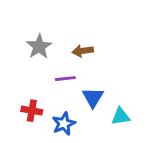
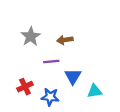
red cross: (32, 111) -> (25, 87), turned -35
blue star: (64, 124) -> (50, 97), turned 30

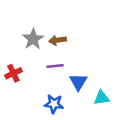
brown arrow: (65, 40) -> (58, 40), moved
red cross: (25, 87) -> (13, 73), moved

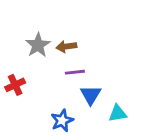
purple line: (55, 66) -> (75, 72), moved
blue star: (54, 104) -> (62, 121), turned -30

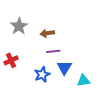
gray star: (38, 45) -> (19, 26), moved
blue star: (62, 121) -> (42, 75), moved

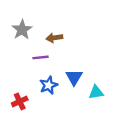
purple line: (53, 51) -> (41, 57), moved
red cross: (11, 60) -> (20, 101), moved

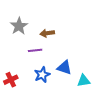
blue triangle: (74, 77) -> (64, 68), turned -42
red cross: (20, 101) -> (11, 80), moved

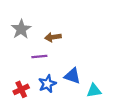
red cross: (11, 80) -> (21, 89), moved

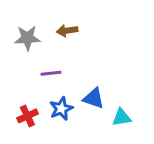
gray star: (21, 29) -> (27, 38), turned 30
brown arrow: (53, 37) -> (67, 31), moved

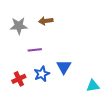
blue triangle: (94, 98) -> (64, 67), turned 42
cyan triangle: (122, 117) -> (93, 86), moved

